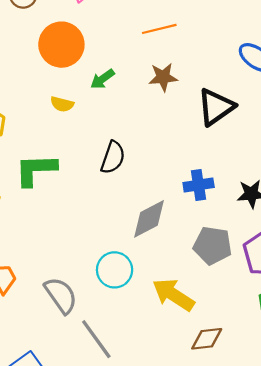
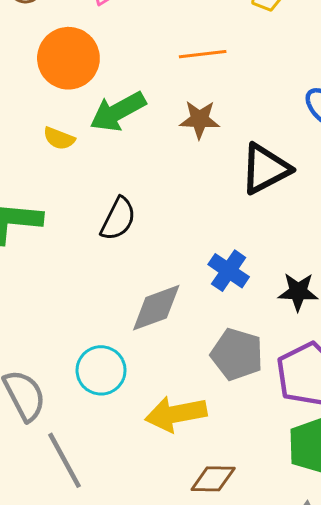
green arrow: (103, 79) -> (118, 112), size x1.6
blue cross: (199, 185) -> (229, 271), turned 36
yellow arrow: (173, 295) -> (176, 414), turned -51

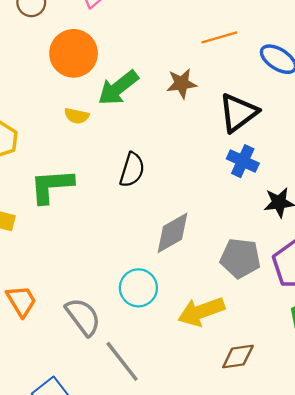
orange line: (203, 54) -> (219, 37), moved
blue cross: (229, 271) -> (243, 161), moved

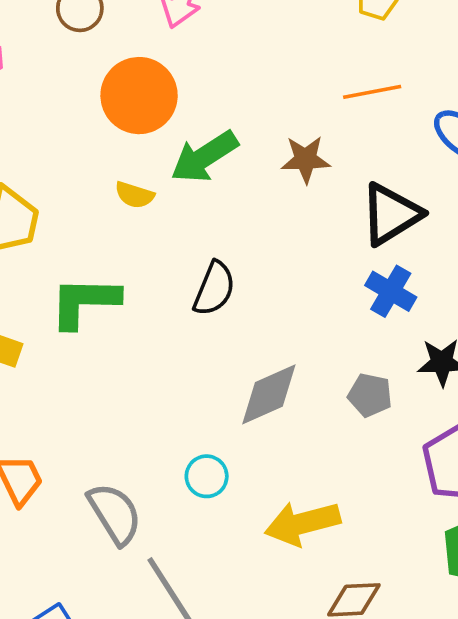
gray pentagon: (240, 258) -> (370, 395), moved, size x0.7
cyan circle: (138, 288) -> (207, 476), size x0.7

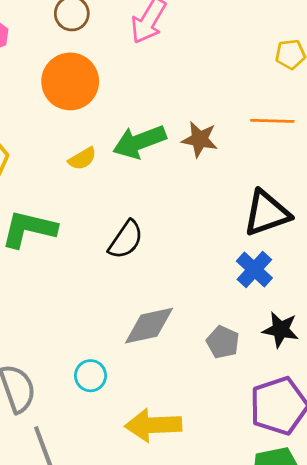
orange circle: (139, 96) -> (70, 81), moved
brown star: (306, 159) -> (200, 139), moved
yellow semicircle: (135, 195) -> (82, 159), turned -60

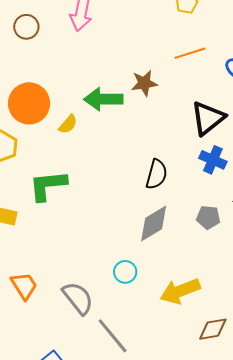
orange circle: (70, 81) -> (29, 103), moved
green arrow: (139, 142) -> (103, 99), turned 39
black semicircle: (126, 240) -> (157, 174), moved

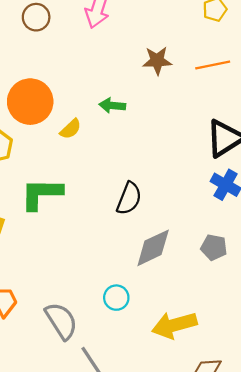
brown star: (144, 83) -> (157, 61), moved
green arrow: (103, 99) -> (112, 105), size x0.6
black semicircle: (157, 174) -> (129, 198), moved

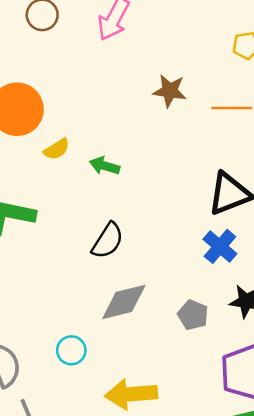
green arrow: (112, 105) -> (105, 166), moved

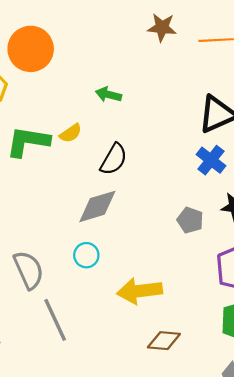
yellow semicircle: (57, 149) -> (71, 133), moved
gray diamond: (124, 302) -> (97, 206), moved

